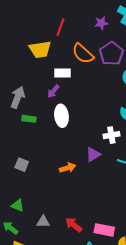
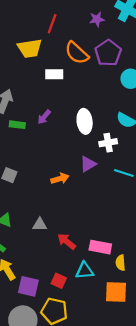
purple arrow: (53, 91) -> (44, 117), moved
white ellipse: (61, 116) -> (85, 121), moved
gray triangle: (43, 222) -> (40, 225), moved

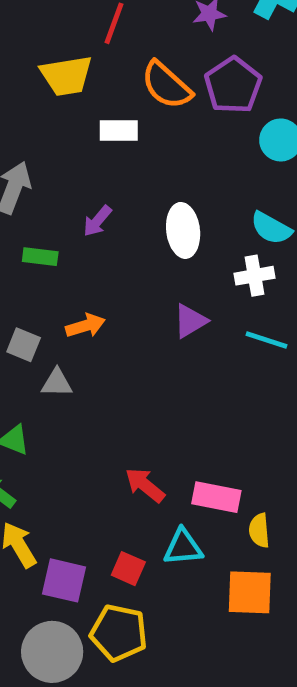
green rectangle: (17, 125) -> (40, 257), moved
white cross: (108, 143) -> (255, 276), moved
orange arrow: (60, 179) -> (85, 326), moved
gray triangle: (40, 225) -> (57, 383), moved

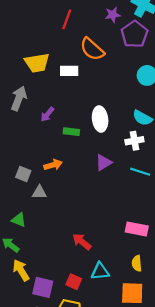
yellow trapezoid: (66, 76) -> (37, 63), moved
purple pentagon: (233, 85) -> (134, 34), moved
purple arrow: (97, 221) -> (47, 114), moved
green rectangle: (40, 257) -> (71, 132), moved
pink rectangle: (216, 497) -> (137, 229), moved

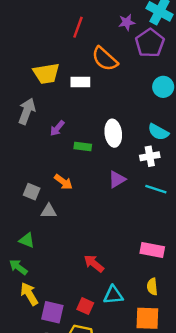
orange arrow: (53, 165) -> (63, 182), turned 54

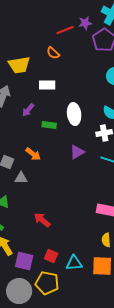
red line: (78, 27) -> (65, 30), moved, turned 48
orange semicircle: (105, 59) -> (53, 53), moved, size x0.6
white rectangle: (80, 82) -> (47, 85), moved
red arrow: (94, 263) -> (42, 220), moved
cyan triangle: (113, 295) -> (74, 263), moved

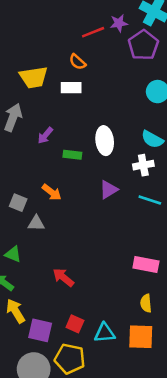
white rectangle: (47, 85) -> (71, 88), moved

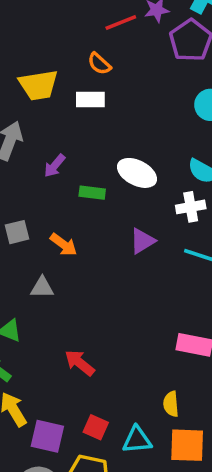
white ellipse: (105, 141) -> (137, 173), turned -56
gray square: (18, 203) -> (17, 232), moved, turned -36
yellow semicircle: (146, 303) -> (171, 404), moved

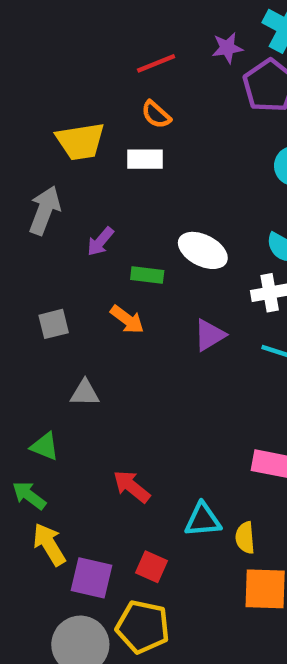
red line: (121, 22) -> (156, 63), moved
orange arrow: (64, 245) -> (127, 319), moved
cyan triangle: (137, 440) -> (203, 520), moved

